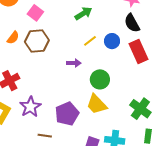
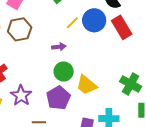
blue circle: (112, 41) -> (94, 20), size x1.5
green circle: (100, 79) -> (64, 72), moved

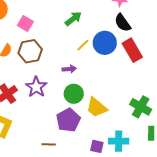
purple star: (21, 95) -> (36, 87), moved

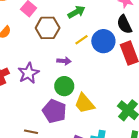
brown hexagon: (30, 51) -> (48, 28), moved
purple pentagon: (68, 120) -> (54, 111), turned -30

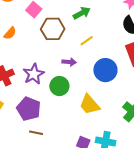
blue circle: (103, 41) -> (105, 70), moved
green circle: (64, 86) -> (59, 86), moved
purple pentagon: (54, 111) -> (29, 109), moved

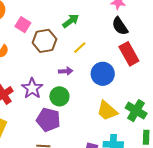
yellow trapezoid: (90, 104) -> (107, 111), moved
purple pentagon: (29, 109) -> (48, 120), moved

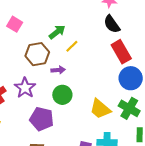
green arrow: (71, 21) -> (57, 32), moved
brown hexagon: (44, 41) -> (37, 54), moved
blue circle: (103, 74) -> (131, 78), moved
green circle: (59, 96) -> (62, 95), moved

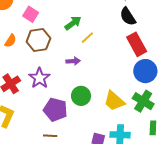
brown hexagon: (37, 54) -> (38, 40), moved
green circle: (62, 95) -> (81, 96), moved

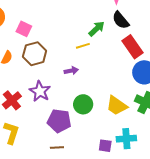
green arrow: (73, 23) -> (97, 29), moved
yellow line: (87, 38) -> (83, 46), turned 32

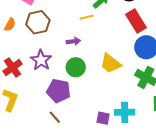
green circle: (83, 104) -> (76, 67), moved
yellow trapezoid: (117, 106) -> (111, 63), moved
brown line: (57, 147) -> (55, 117), turned 48

